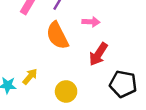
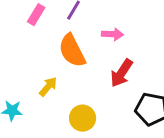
yellow arrow: (30, 77) -> (48, 87), moved

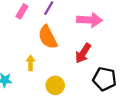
pink arrow: (112, 34) -> (90, 20), moved, size x1.6
yellow arrow: (48, 87) -> (31, 63), turned -40

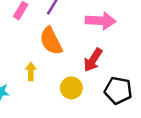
yellow circle: (55, 85) -> (71, 88), moved

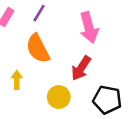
pink arrow: (101, 21) -> (89, 28), turned 72

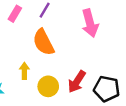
red arrow: (81, 68) -> (77, 82), moved
yellow circle: (59, 97) -> (48, 86), moved

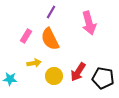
pink rectangle: (15, 14) -> (26, 36), moved
yellow arrow: (24, 71) -> (34, 63), turned 80

